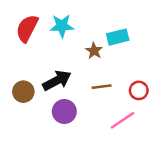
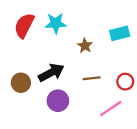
cyan rectangle: (118, 37) -> (120, 33), moved

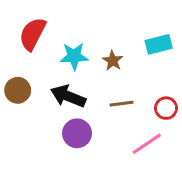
cyan star: (56, 23) -> (74, 56), moved
black arrow: (51, 73) -> (68, 96), turned -130
brown circle: (21, 83) -> (18, 90), moved

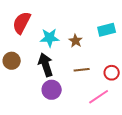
black arrow: (68, 96) -> (46, 65), turned 50

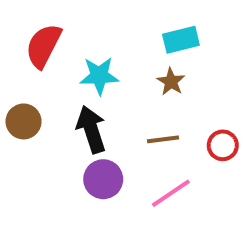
cyan rectangle: (107, 30) -> (181, 40), moved
brown star: (76, 41) -> (171, 82), moved
pink line: (99, 97) -> (171, 193), moved

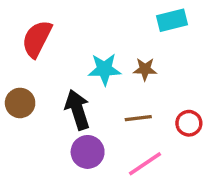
cyan rectangle: (181, 40) -> (172, 20), moved
cyan star: (99, 76) -> (104, 69), moved
brown star: (171, 82) -> (145, 69), turned -30

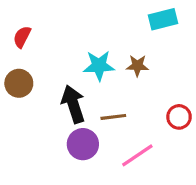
red semicircle: (37, 39) -> (22, 37), moved, size x0.6
brown circle: (20, 103) -> (19, 83), moved
brown line: (138, 118) -> (113, 117), moved

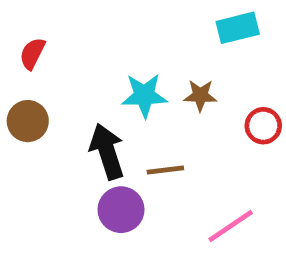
red circle: (179, 117) -> (263, 126), moved
pink line: (137, 155) -> (231, 226), moved

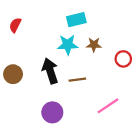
cyan rectangle: (238, 28) -> (76, 20), moved
brown circle: (28, 121) -> (13, 74), moved
purple circle: (121, 210) -> (52, 112), moved

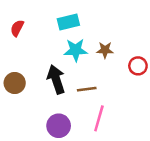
cyan rectangle: (76, 20) -> (68, 22), moved
pink line: (108, 106) -> (99, 118), moved, turned -40

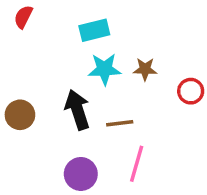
red semicircle: (17, 28) -> (23, 17), moved

